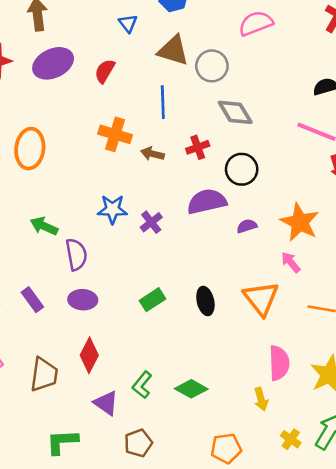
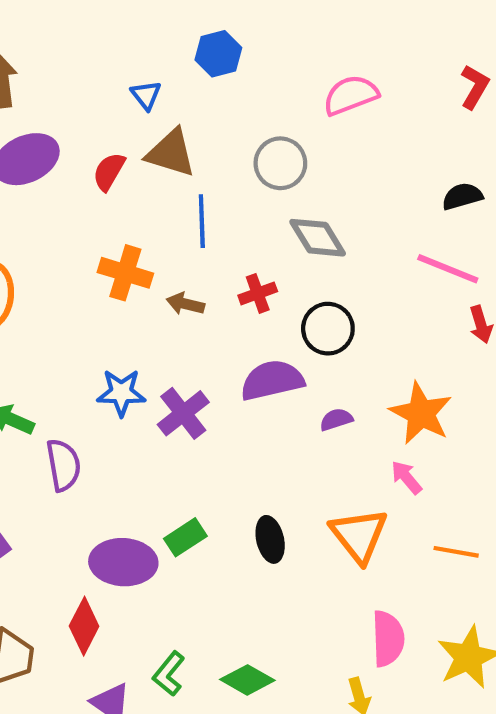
brown triangle: (173, 50) -> (171, 153), moved
purple cross: (151, 222) -> (183, 413), size x1.4
purple ellipse: (83, 300) -> (123, 562), moved, size x1.4

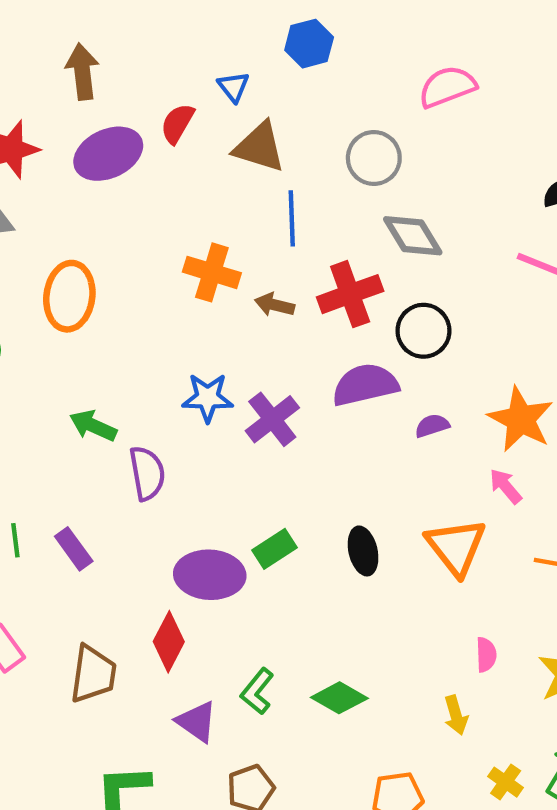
red semicircle: (109, 172) -> (177, 123), moved
red cross: (258, 293) -> (350, 294), size x1.6
pink semicircle: (388, 639) -> (486, 655), size x0.6

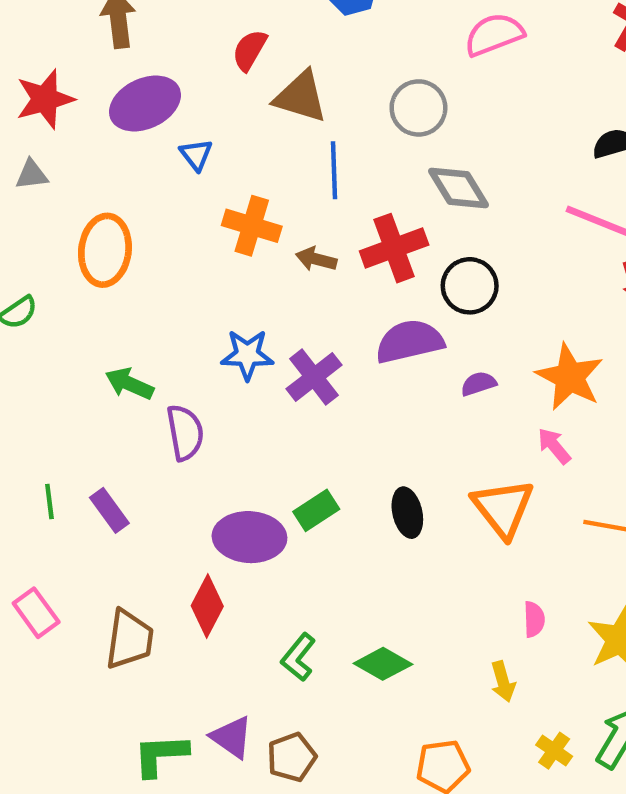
blue triangle: (233, 87) -> (196, 155), moved
red semicircle: (177, 123) -> (249, 50), moved
purple triangle: (197, 722) -> (232, 737), moved

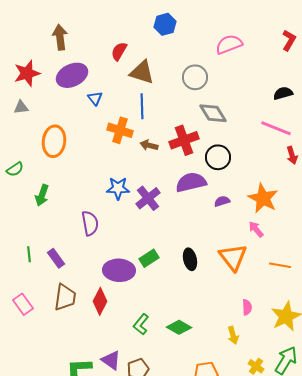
blue line: (334, 170) -> (142, 106), moved
green arrow: (129, 384) -> (42, 195), moved, turned -95
brown trapezoid: (129, 639) -> (65, 297), moved

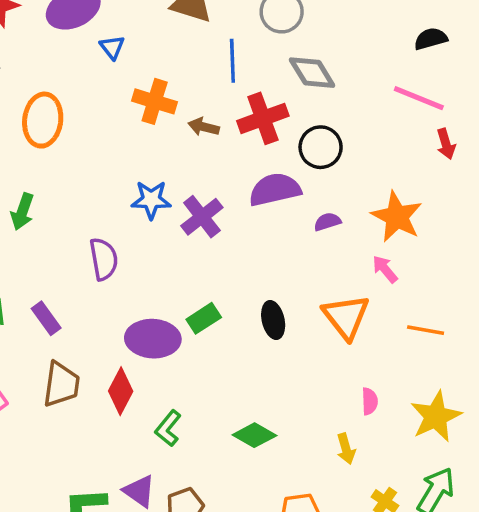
blue line: (142, 106) -> (232, 61), moved
green L-shape: (141, 324) -> (168, 428), moved

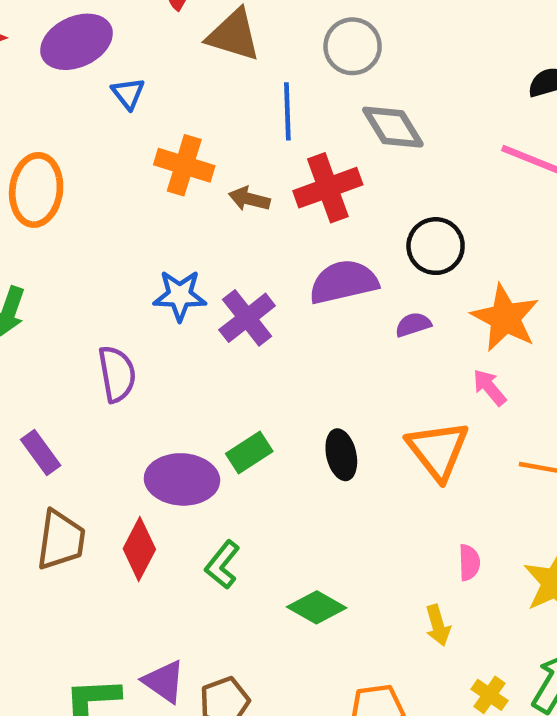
black circle: (321, 147) -> (436, 246), moved
green L-shape: (168, 428) -> (222, 565), moved

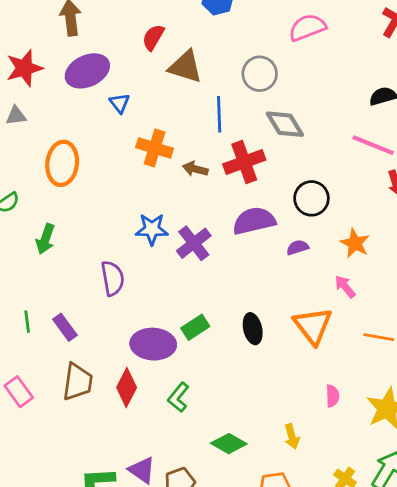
orange star: (505, 318) -> (355, 243), size x0.7
green diamond: (317, 607) -> (229, 444), moved
yellow arrow: (438, 625) -> (292, 437), moved

